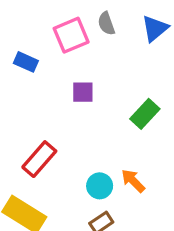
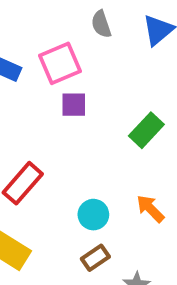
pink square: (71, 35) -> (60, 63), moved
orange arrow: (133, 181) -> (150, 209), moved

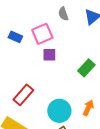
orange arrow: (150, 209) -> (88, 108), turned 70
cyan circle: (93, 215) -> (59, 111), size x1.5

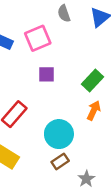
purple square: (49, 55) -> (47, 74), moved
orange arrow: (88, 108) -> (94, 110), moved

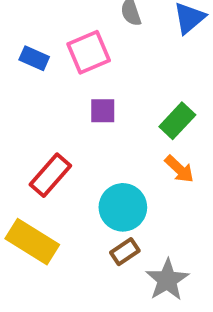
orange arrow: (94, 110) -> (179, 169), turned 108
gray star: (86, 179) -> (167, 280), size x1.5

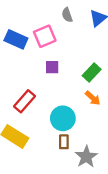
blue rectangle: (34, 58) -> (16, 39), size x1.5
brown rectangle: (125, 252) -> (64, 142), turned -56

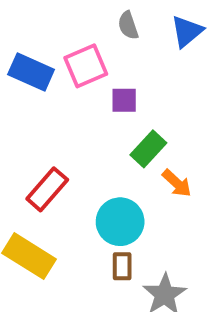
purple square: (52, 67) -> (124, 100), moved
green rectangle: (92, 72) -> (148, 149), moved

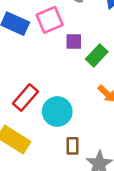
green rectangle: (148, 149) -> (97, 55), moved
cyan circle: (120, 222) -> (57, 112), moved

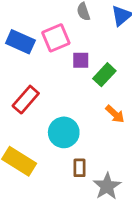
red rectangle: (25, 97) -> (26, 100), moved

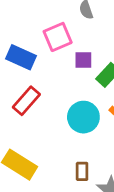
blue rectangle: (20, 42) -> (21, 57), moved
cyan circle: (64, 132) -> (83, 117), moved

